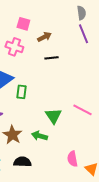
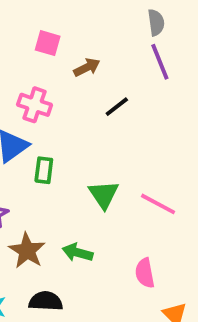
pink cross: (14, 47) -> (35, 105), moved
black line: (51, 58) -> (117, 107), moved, turned -32
green triangle: (53, 116) -> (104, 195), moved
pink semicircle: (72, 159) -> (145, 273), moved

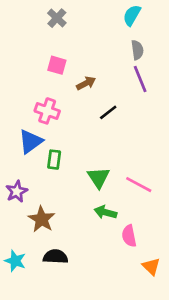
green arrow: (78, 252) -> (105, 212), moved

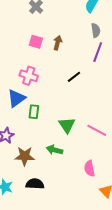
purple line: (140, 79) -> (98, 52), turned 42
brown arrow: (86, 83) -> (58, 43), moved, turned -48
green arrow: (105, 212) -> (54, 150), moved
brown star: (42, 219) -> (25, 156), turned -30

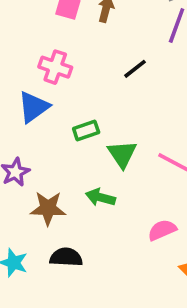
green rectangle: (34, 112) -> (86, 130), moved, turned 64
pink semicircle: (89, 168) -> (162, 230), turned 77

